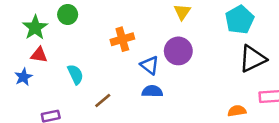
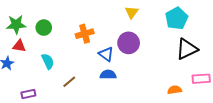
green circle: (68, 14) -> (44, 28), moved
green star: (35, 28) -> (16, 24), turned 30

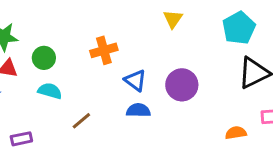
green circle: (44, 28) -> (44, 58), moved
purple circle: (129, 43) -> (182, 85), moved
cyan semicircle: (48, 61) -> (50, 91), turned -49

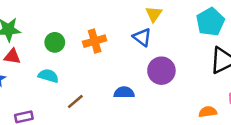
green circle: (44, 58) -> (55, 42), moved
blue triangle: (135, 80) -> (142, 37), moved

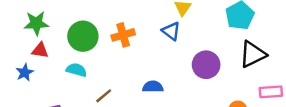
green circle: (55, 42) -> (83, 36), size x1.5
purple circle: (161, 71) -> (206, 65), moved

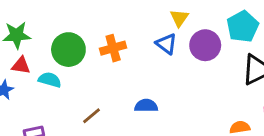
purple circle: (206, 65) -> (205, 45), moved
cyan semicircle: (76, 70) -> (50, 80), moved

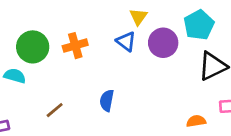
blue semicircle: (146, 106) -> (107, 100), turned -80

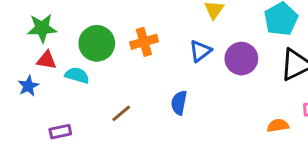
blue triangle: (126, 41) -> (200, 51), moved, turned 45
purple circle: (163, 43) -> (241, 59), moved

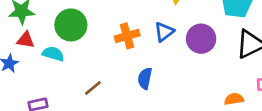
orange cross: (144, 42) -> (127, 36), moved

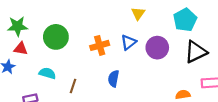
cyan semicircle: (53, 54) -> (47, 73), moved
brown line: (93, 88) -> (73, 86), turned -32

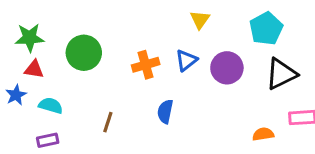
cyan semicircle: (47, 73) -> (51, 105), moved

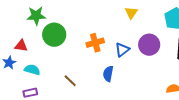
green star: (30, 38) -> (36, 16), moved
blue triangle: (186, 60) -> (122, 50), moved
brown line: (108, 122) -> (70, 81), turned -64

